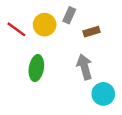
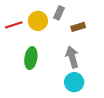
red line: (16, 29) -> (14, 25), turned -54
cyan circle: (103, 94) -> (74, 82), moved

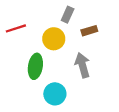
yellow circle: (38, 21) -> (54, 39), moved
cyan circle: (74, 82) -> (55, 94), moved

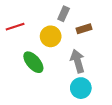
green ellipse: (35, 66) -> (33, 62), turned -50
cyan circle: (55, 94) -> (81, 88), moved

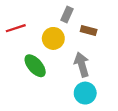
brown rectangle: (84, 29) -> (89, 30), turned 32

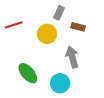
green ellipse: (35, 66) -> (28, 73), moved
cyan circle: (85, 93) -> (60, 83), moved

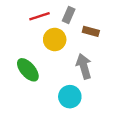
red line: (14, 25) -> (40, 16), moved
green ellipse: (28, 73) -> (28, 70), moved

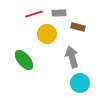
gray rectangle: (69, 15) -> (59, 13), turned 64
cyan circle: (70, 97) -> (80, 83), moved

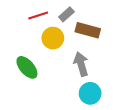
gray rectangle: (59, 13) -> (66, 14), turned -40
brown rectangle: (78, 27) -> (88, 30), size x1.5

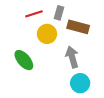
gray rectangle: (66, 14) -> (59, 13), turned -32

